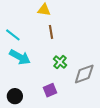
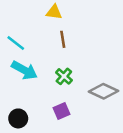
green cross: (60, 62) -> (64, 76), moved
gray diamond: (84, 74) -> (104, 91), turned 45

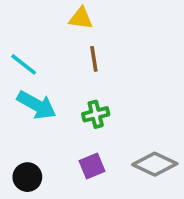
green cross: (64, 76) -> (96, 114), turned 35
gray diamond: (104, 91) -> (155, 164), moved

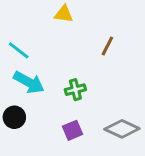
brown line: (94, 59) -> (107, 46), moved, turned 36
black circle: (27, 177) -> (14, 117), moved

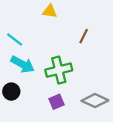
green cross: (75, 90) -> (59, 70), size x1.6

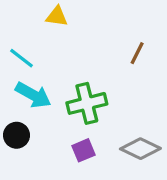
yellow triangle: (50, 11) -> (57, 16), moved
brown line: (84, 36) -> (137, 53), moved

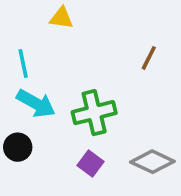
cyan line: (22, 58) -> (23, 63), turned 40
purple square: (84, 150) -> (90, 164), turned -30

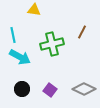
green cross: (94, 113) -> (52, 44), moved
black circle: (18, 147) -> (22, 89), moved

